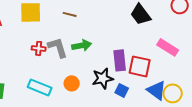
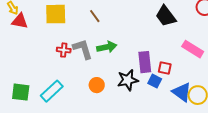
brown line: (70, 14) -> (95, 16), turned 40
red square: (140, 66) -> (165, 68), size x0.6
cyan rectangle: (40, 87) -> (52, 91), moved, turned -65
blue square: (122, 90) -> (155, 81), moved

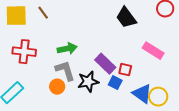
brown line: (95, 16) -> (43, 13), moved
gray L-shape: (83, 49) -> (65, 71), moved
red cross: (64, 50) -> (24, 52), size x1.6
purple rectangle: (145, 62) -> (105, 64), turned -40

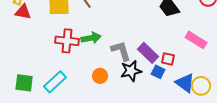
green arrow: (67, 49) -> (91, 38), moved
gray L-shape: (65, 71) -> (121, 51), moved

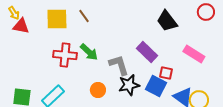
green arrow: (91, 38) -> (89, 52), turned 54
purple rectangle: (148, 53) -> (147, 52), moved
blue square: (158, 72) -> (156, 86), size x1.5

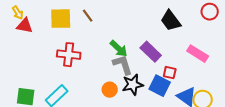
green arrow: (89, 52) -> (119, 49), moved
orange circle: (98, 90) -> (110, 90), moved

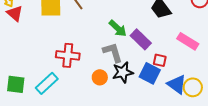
red triangle: (25, 26) -> (15, 13), turned 30
green arrow: (119, 49) -> (118, 28), moved
red cross: (69, 55) -> (68, 55), moved

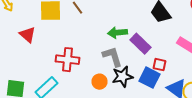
red triangle: (15, 13) -> (28, 35), moved
green arrow: (118, 28) -> (118, 33), turned 132

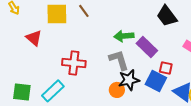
orange circle: (100, 82) -> (117, 90), moved

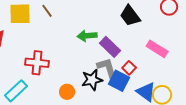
gray L-shape: (119, 60) -> (107, 68), moved
red square: (166, 68) -> (129, 68), turned 32
orange circle: (117, 90) -> (67, 92), moved

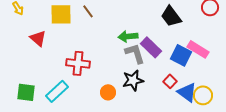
gray L-shape: (107, 68) -> (135, 53), moved
red square: (129, 68) -> (170, 81), moved
blue square: (119, 81) -> (181, 55), moved

